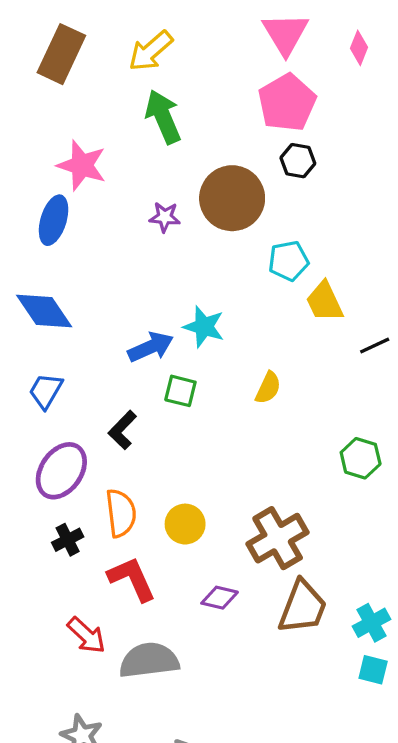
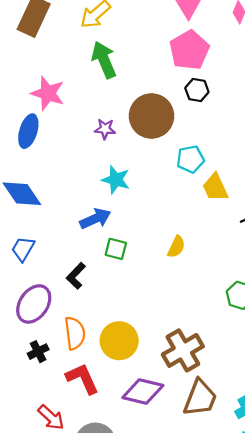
cyan star: (204, 327) -> (116, 180), moved
yellow circle: (185, 524) -> (119, 341), size x1.4
purple diamond: (220, 598) -> (143, 391), size x1.6

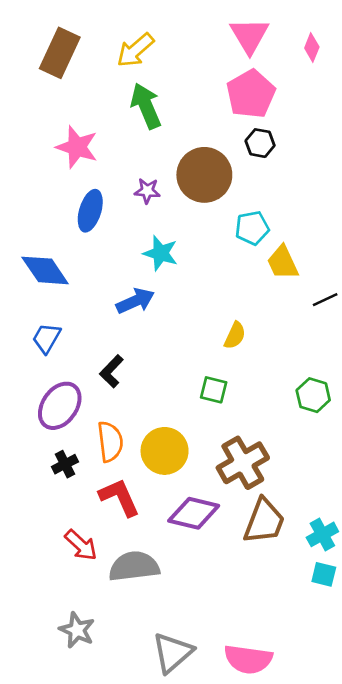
blue ellipse: (28, 131) -> (90, 211), moved
green square: (116, 249) -> (214, 390), moved

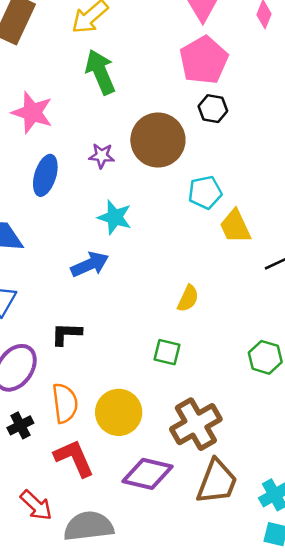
black L-shape: (111, 371) -> (66, 334), turned 48

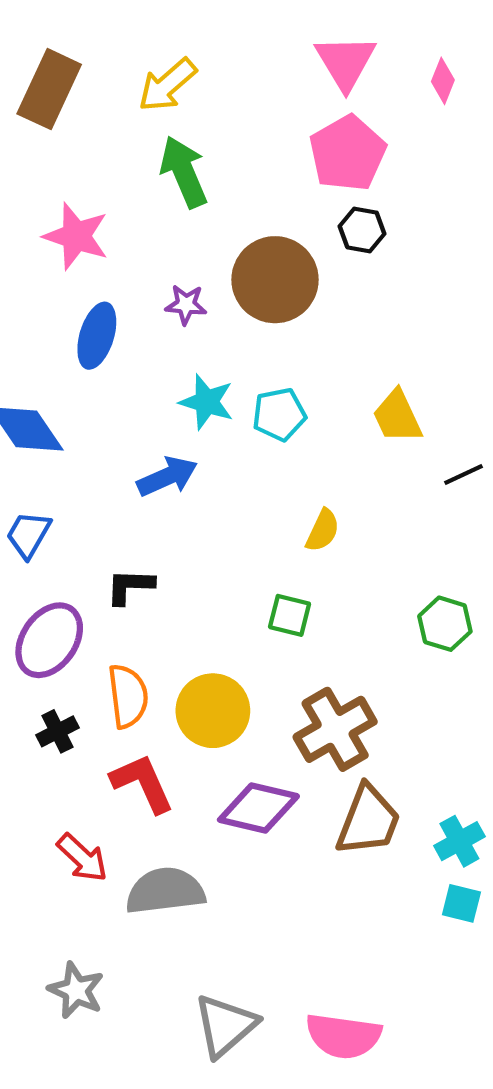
cyan pentagon: (205, 192) -> (279, 414), moved

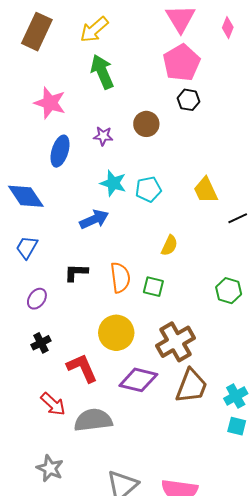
brown circle: (275, 280) -> (146, 124), size x0.6
purple ellipse: (49, 640) -> (37, 299), size x0.6
orange semicircle: (128, 696) -> (120, 278), moved

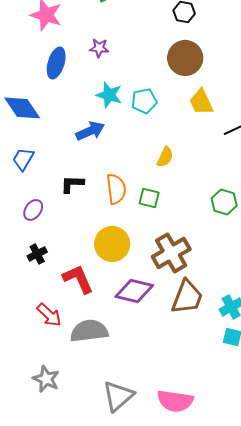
brown circle: (146, 124) -> (185, 58), moved, size x1.4

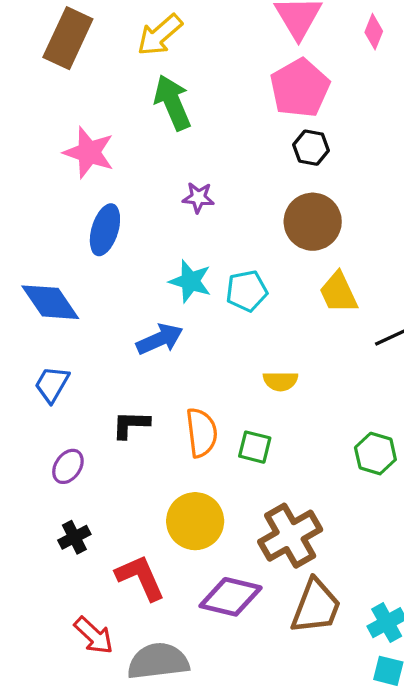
purple star: (99, 48) -> (198, 198), moved
yellow semicircle: (165, 157) -> (280, 381), turned 65

